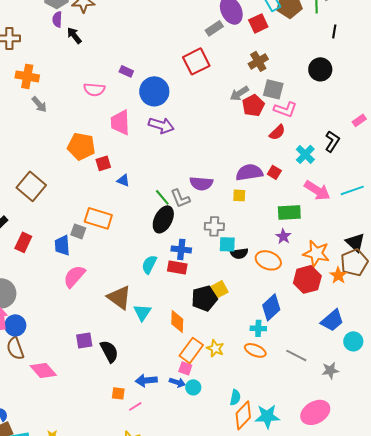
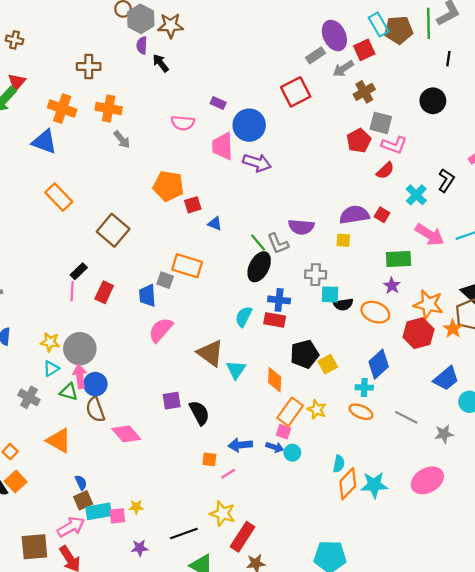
gray arrow: (239, 93) -> (343, 69), moved
pink trapezoid: (120, 122) -> (223, 146), moved
yellow square: (219, 289) -> (328, 364), moved

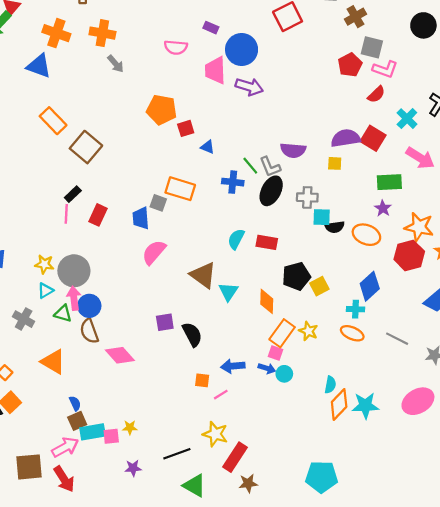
red square: (382, 215) -> (373, 138), size x1.6
brown square: (113, 230) -> (86, 147), moved
black ellipse: (259, 267) -> (271, 191), moved
blue cross: (279, 300) -> (233, 182), moved

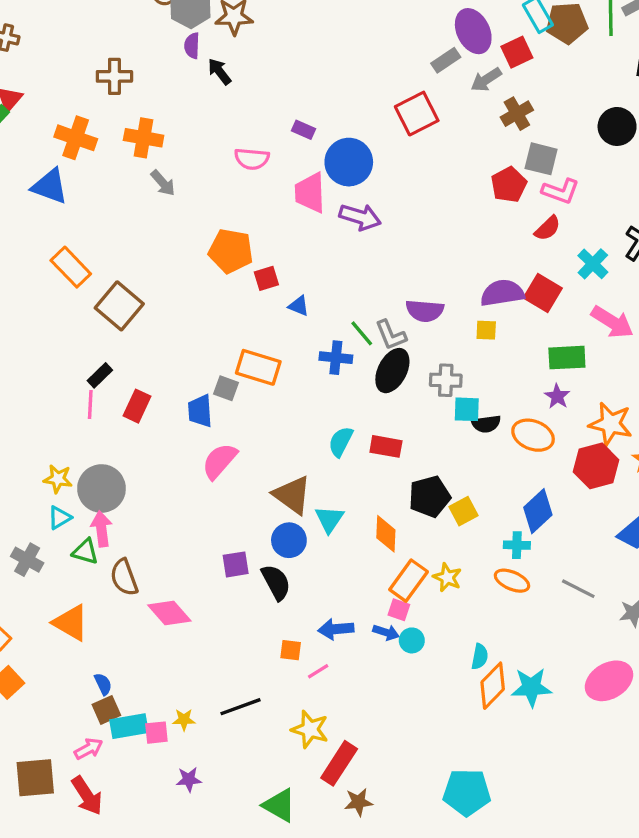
blue circle: (89, 306) -> (289, 540), moved
pink arrow: (65, 447) -> (89, 749), size x0.7
black line: (177, 454) -> (240, 707), moved

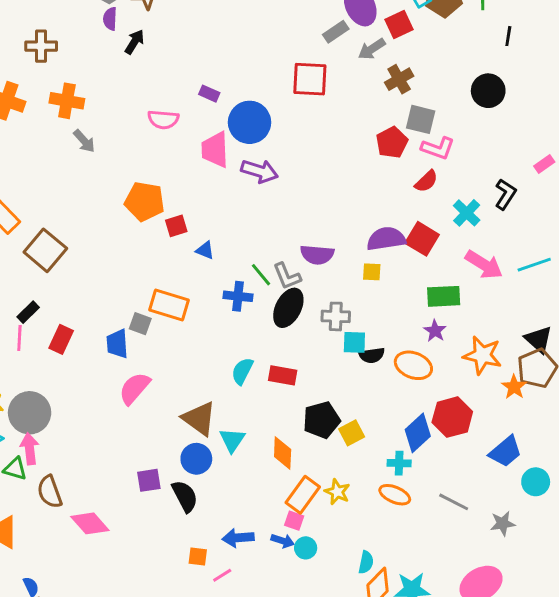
black arrow: (219, 72) -> (134, 42), turned 70
red square: (417, 114) -> (310, 79), turned 30
red hexagon: (596, 466) -> (452, 417), moved

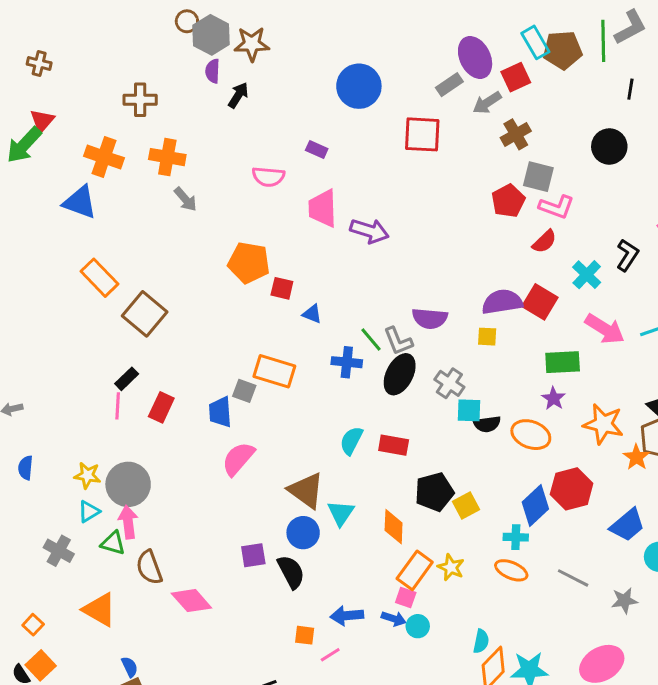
blue circle: (250, 122) -> (359, 86), moved
red square: (176, 226) -> (282, 288), turned 30
gray cross: (336, 316) -> (449, 383), turned 32

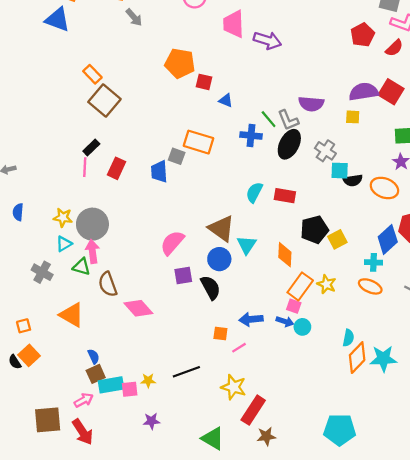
red pentagon: (508, 201) -> (363, 35), moved
orange rectangle: (99, 278) -> (92, 74), moved, size x0.7
pink semicircle: (238, 459) -> (172, 243), moved
orange square: (33, 625) -> (24, 326), turned 32

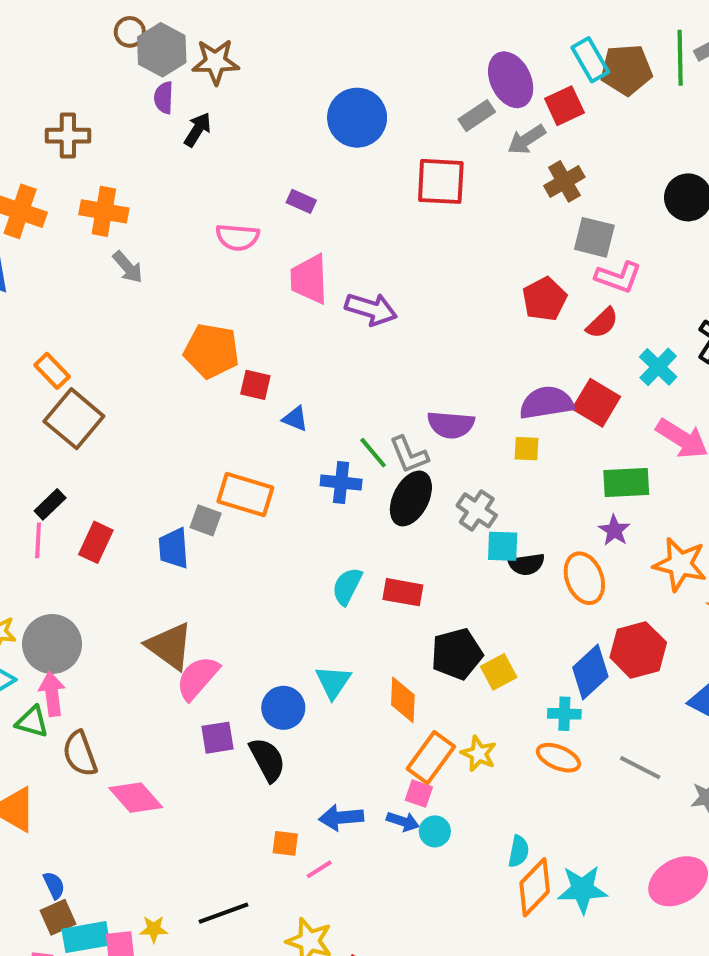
orange ellipse: (384, 188) -> (584, 578), turned 48
brown triangle: (221, 228) -> (170, 646), moved

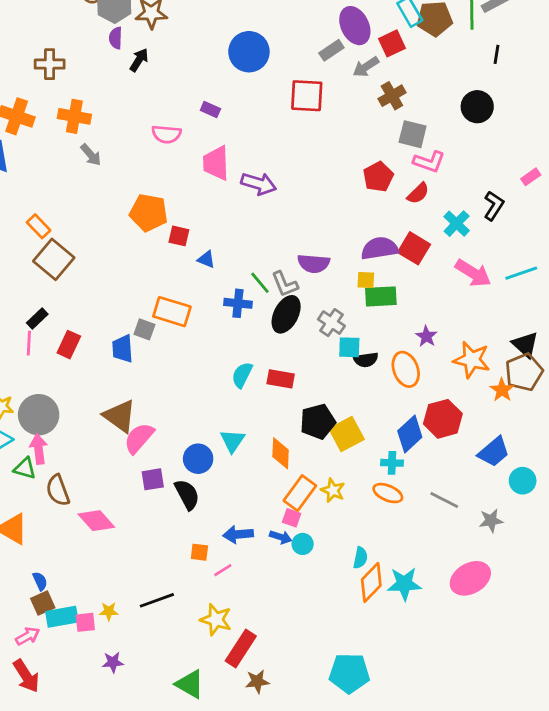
green rectangle: (626, 483) -> (381, 296), moved
yellow square: (499, 672) -> (347, 434), size x1.4

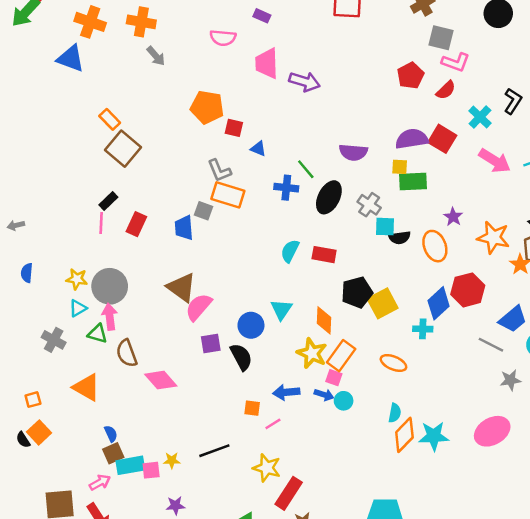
gray L-shape: (285, 284) -> (219, 171), moved
yellow star: (333, 490) -> (312, 353), moved, size x1.4
orange ellipse: (388, 493) -> (393, 363), moved
gray line: (444, 500) -> (491, 345), moved

